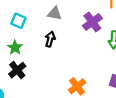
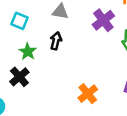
green star: (15, 48) -> (28, 52), moved

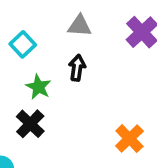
cyan square: (19, 21) -> (23, 44), turned 30

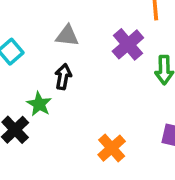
green star: (38, 87) -> (39, 104), moved

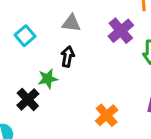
green star: (39, 104) -> (48, 79), turned 30

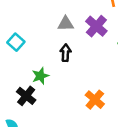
gray triangle: (71, 23) -> (66, 24), moved
black arrow: (68, 57) -> (66, 53), moved

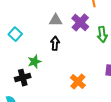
black cross: (26, 96) -> (23, 78), turned 35

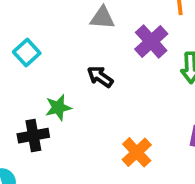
gray triangle: (56, 20) -> (102, 18), moved
black arrow: (55, 43) -> (100, 77), turned -64

